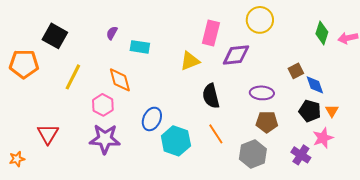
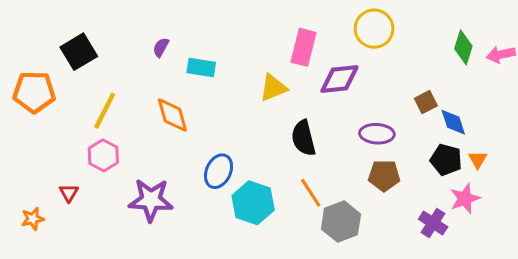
black square: (55, 36) -> (79, 52), turned 30
pink hexagon: (103, 105) -> (103, 155), moved
red triangle: (48, 134) -> (69, 193), size x0.6
gray hexagon: (253, 154) -> (341, 222), moved
orange star: (17, 159) -> (33, 219), moved

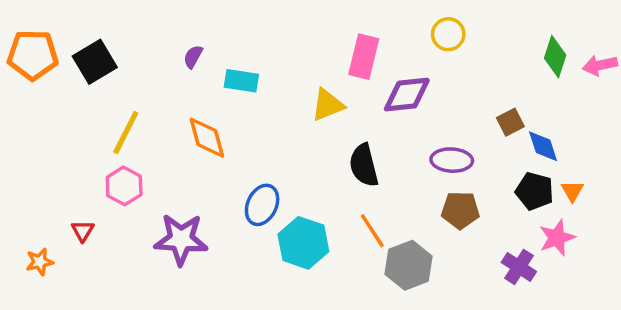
yellow circle: (374, 29) -> (448, 34), size x0.7
orange pentagon: (34, 92) -> (33, 55), moved

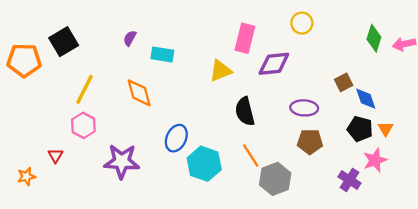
orange pentagon: (33, 55) -> (24, 60), moved

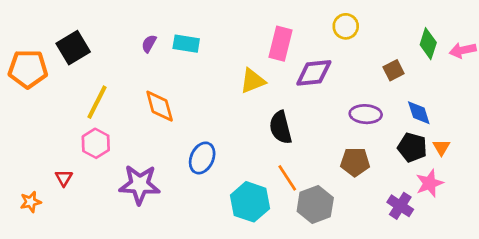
cyan rectangle: (162, 54) -> (186, 44), moved
brown square: (344, 82) -> (394, 70), moved
purple ellipse: (304, 108) -> (366, 114), moved
cyan hexagon: (204, 164) -> (250, 202), moved

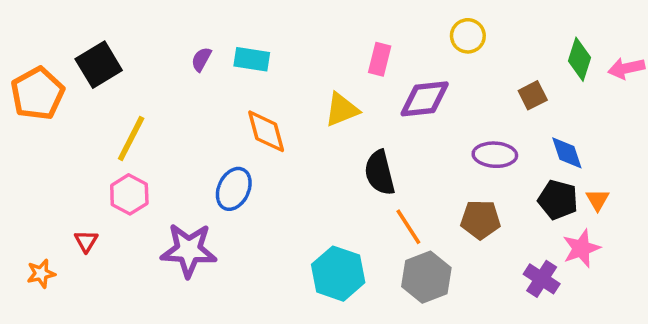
pink rectangle: (281, 44) -> (380, 59), size x0.7
orange pentagon: (28, 69) -> (37, 93), turned -30
orange diamond: (160, 106) -> (266, 131), moved
blue ellipse: (202, 158) -> (234, 189), moved
orange line: (287, 178) -> (408, 227), moved

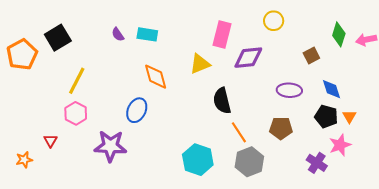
purple semicircle: (201, 59) -> (118, 34), turned -64
pink rectangle: (380, 59) -> (222, 34), size x1.4

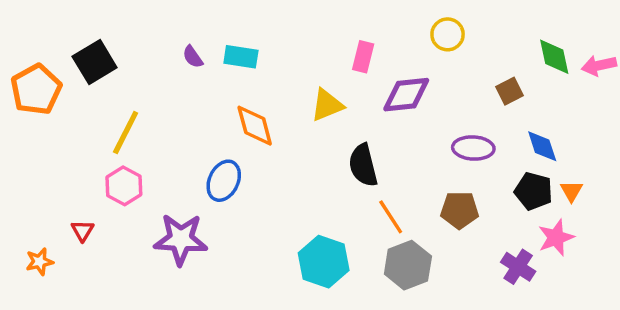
pink rectangle: (222, 34) -> (363, 57), size x0.7
green diamond: (339, 34) -> (554, 57), turned -30

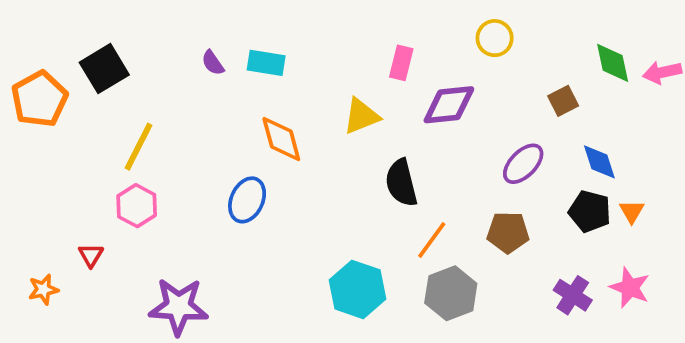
purple ellipse: (473, 148) -> (523, 164), turned -48
orange line: (391, 217) -> (432, 240), turned 69
pink star: (556, 238) -> (630, 288), moved, turned -30
purple star: (181, 239) -> (179, 307), moved

